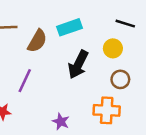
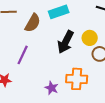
yellow circle: (113, 48) -> (90, 38), moved
orange cross: (107, 110) -> (77, 79), moved

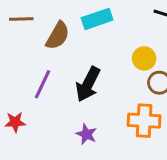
black arrow: (66, 42) -> (88, 84), moved
orange cross: (77, 79) -> (144, 121), moved

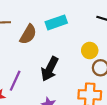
purple line: (42, 84) -> (15, 81), moved

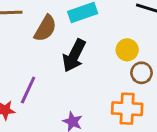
black arrow: (50, 69) -> (74, 56), moved

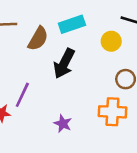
yellow circle: (127, 50) -> (111, 41), moved

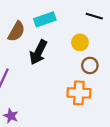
yellow circle: (111, 41) -> (80, 42), moved
purple star: (63, 124) -> (11, 116), moved

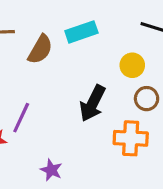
black arrow: (38, 52) -> (93, 103), moved
purple star: (11, 116) -> (51, 170), moved

